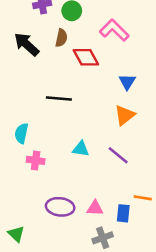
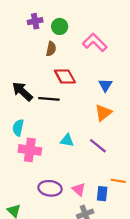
black arrow: (27, 44) -> (22, 91), moved
red diamond: (86, 57) -> (65, 77), moved
pink cross: (36, 160) -> (30, 150), size x1.5
pink triangle: (95, 208) -> (79, 189), turned 40

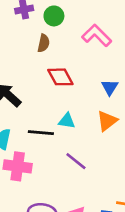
black line: (49, 99) -> (41, 133), moved
cyan triangle: (67, 140) -> (67, 121), moved
purple line: (98, 146) -> (76, 161), moved

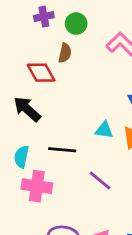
red diamond: (60, 77) -> (41, 73), moved
cyan triangle: (67, 121) -> (104, 130), moved

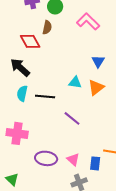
cyan semicircle: (21, 157) -> (22, 93), moved
pink cross: (37, 186) -> (17, 133), moved

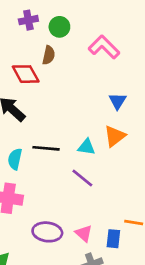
cyan triangle: (75, 82) -> (86, 147), moved
cyan semicircle: (22, 93) -> (15, 159), moved

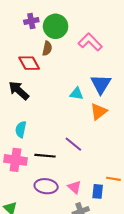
green circle: (59, 27) -> (56, 26), size x1.5
blue triangle: (117, 101) -> (101, 84), size x1.5
cyan triangle: (86, 147) -> (77, 94), moved
black line: (46, 148) -> (45, 156), moved

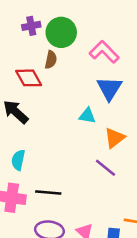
blue triangle: (101, 84) -> (109, 88), moved
purple line: (73, 144) -> (105, 168), moved

